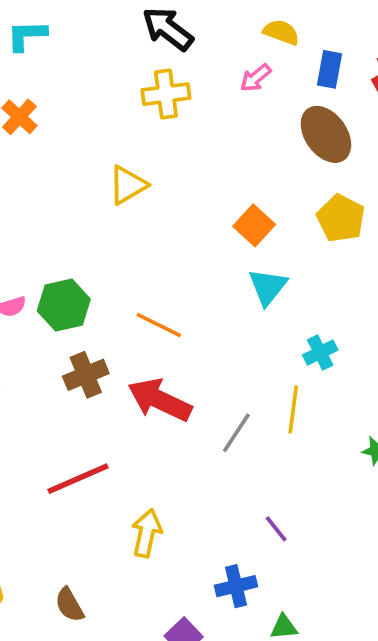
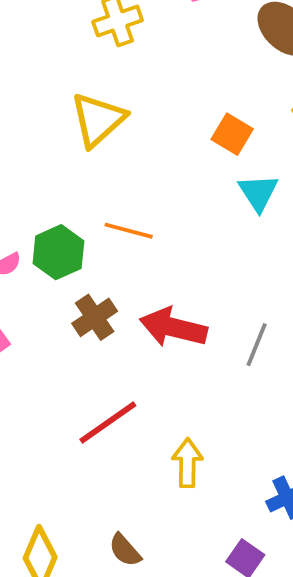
yellow triangle: (128, 185) -> (98, 120), size x1.4
orange line: (159, 325) -> (129, 231), moved

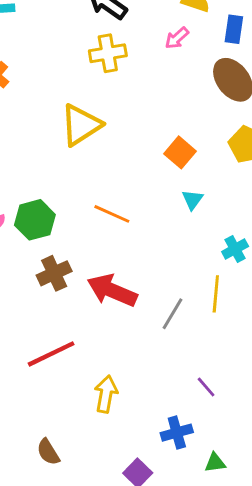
cyan triangle: (258, 193) -> (192, 200), size x0.7
orange line: (129, 231) -> (112, 214), moved

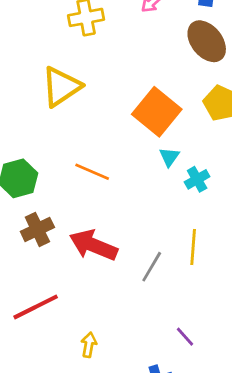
orange square: (180, 152) -> (157, 112), size x1.6
cyan cross: (235, 249) -> (197, 179), moved
yellow arrow: (106, 394) -> (89, 345), size x0.7

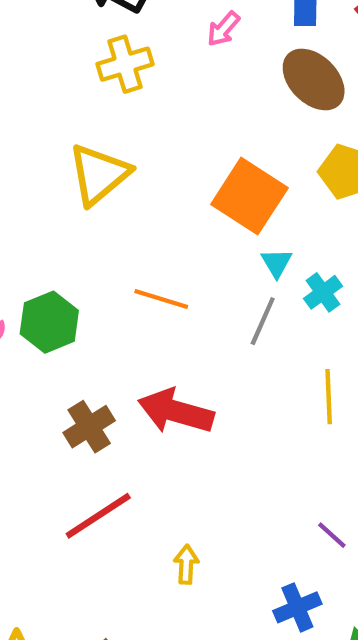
brown cross: (37, 229) -> (89, 427), moved
gray line: (152, 267) -> (263, 321), moved

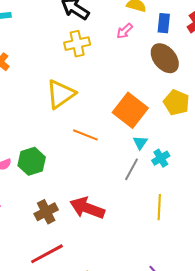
orange line: (161, 299) -> (85, 135), moved

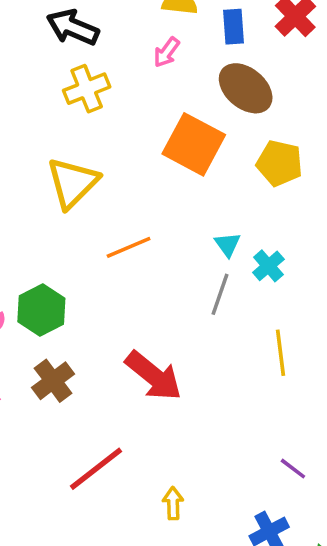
orange square: (130, 110) -> (194, 144), moved
orange line: (85, 135) -> (129, 247), turned -35
red arrow: (87, 208) -> (154, 376), turned -152
brown cross: (46, 212) -> (53, 381), moved

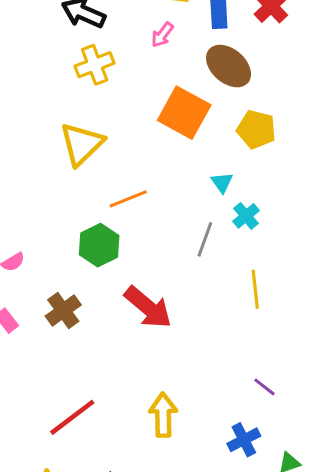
cyan triangle: (228, 244) -> (222, 182), moved
green hexagon: (41, 310) -> (99, 245), moved
red line: (96, 469) -> (72, 417), moved
yellow arrow: (173, 503) -> (163, 415), size x1.6

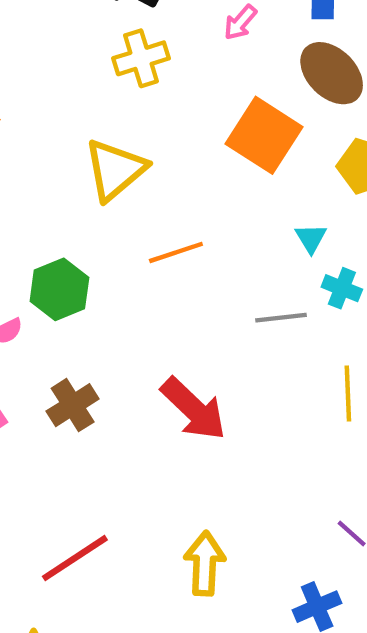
cyan cross: (246, 216) -> (342, 288), turned -32
gray line: (205, 239) -> (281, 318), turned 60
green hexagon: (99, 245) -> (59, 289), moved

